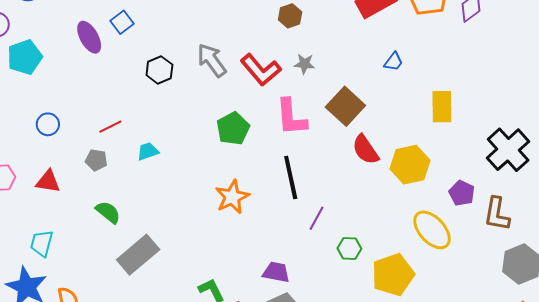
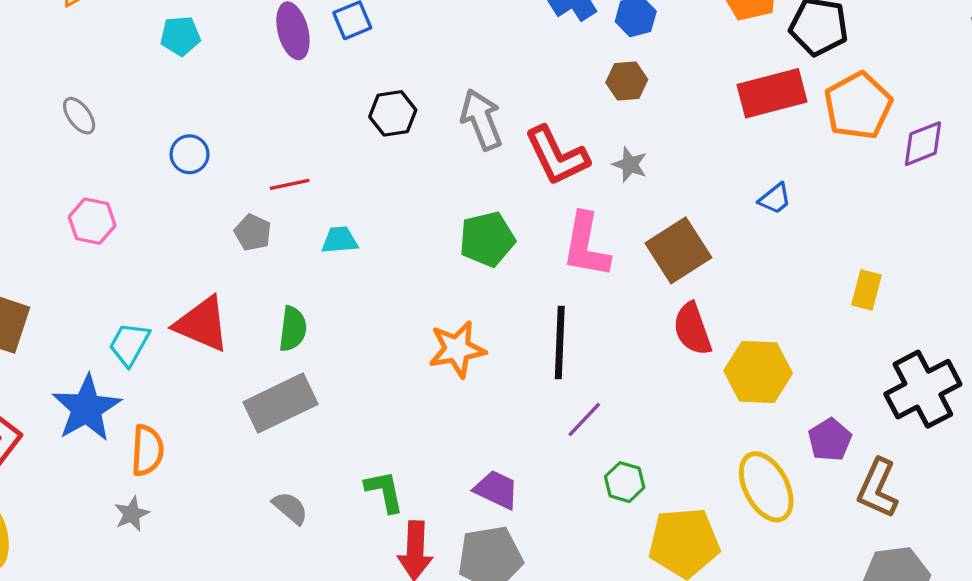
cyan pentagon: (25, 57) -> (180, 36), size x0.7
yellow rectangle: (442, 107) -> (866, 290), moved, size x0.7
red triangle: (48, 182) -> (202, 324), moved, size x1.4
green semicircle: (108, 212) -> (293, 329), moved, turned 44

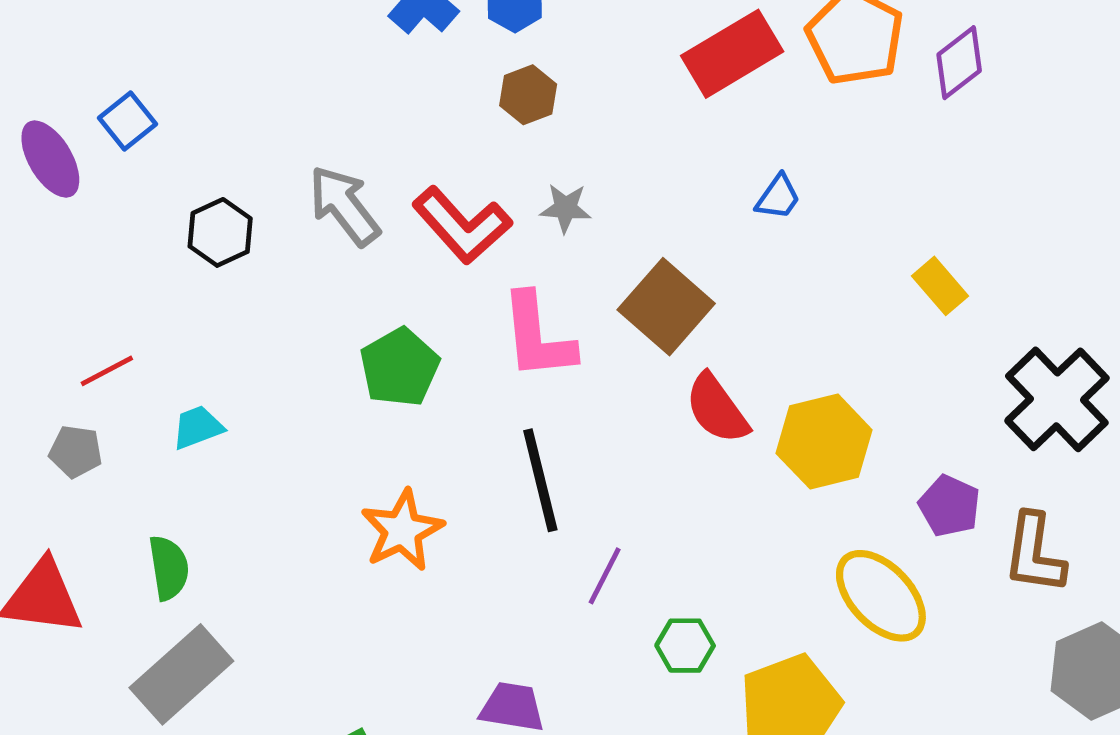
yellow rectangle: (866, 290) -> (940, 286), turned -39

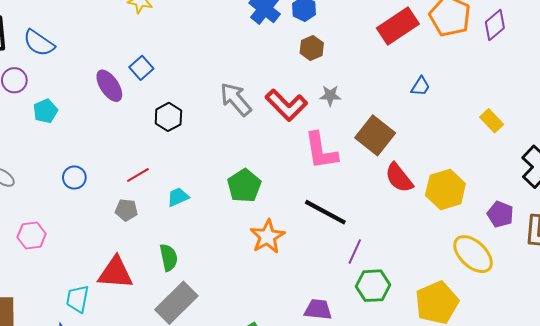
black hexagon: (220, 232) -> (168, 117), moved
green pentagon: (400, 367) -> (244, 186), moved
black line: (540, 480) -> (325, 212), turned -45
green hexagon: (685, 646) -> (373, 286), moved, size x1.4

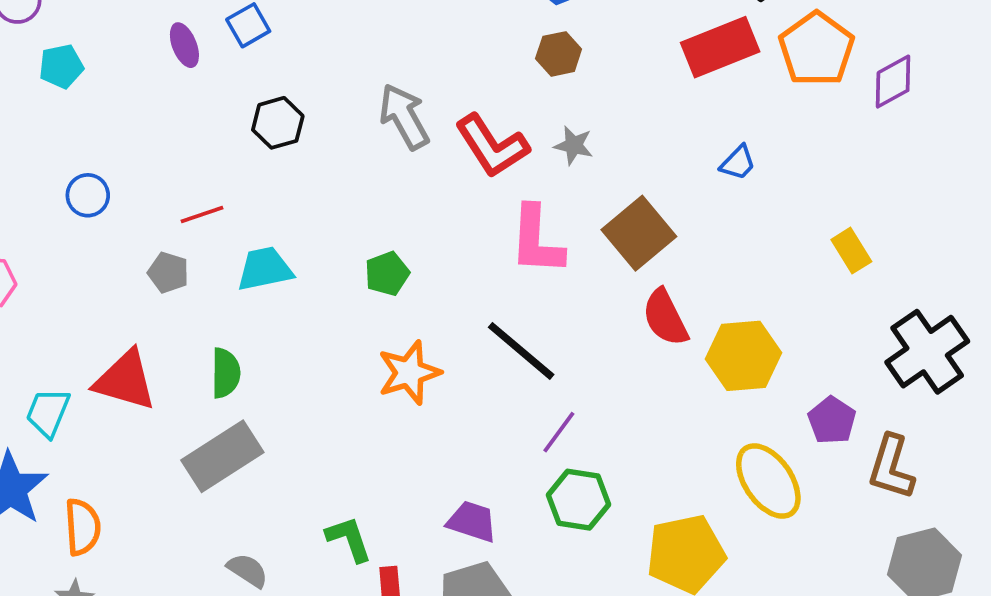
purple ellipse: (109, 86) -> (184, 45), size x0.7
green pentagon: (244, 186) -> (387, 274), size x0.7
cyan trapezoid: (178, 197) -> (265, 269), size x1.4

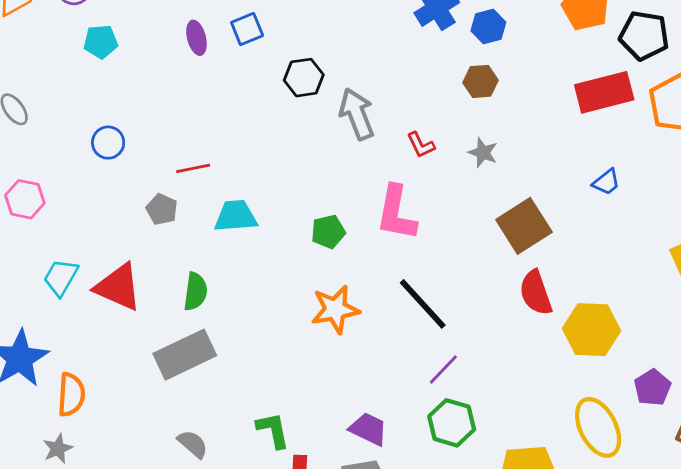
black hexagon: (278, 123) -> (304, 78), moved
red L-shape: (492, 146) -> (421, 145), size x0.5
pink L-shape: (537, 240) -> (396, 213), moved
cyan trapezoid: (48, 413) -> (61, 277), moved

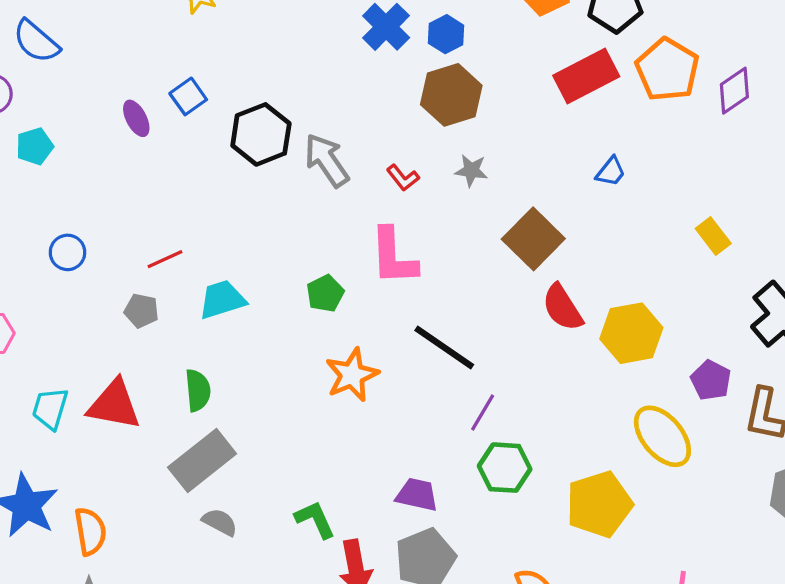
black hexagon: (304, 78) -> (261, 134), size x1.4
brown hexagon: (481, 81) -> (451, 95), size x1.6
gray semicircle: (193, 444) -> (220, 522), moved

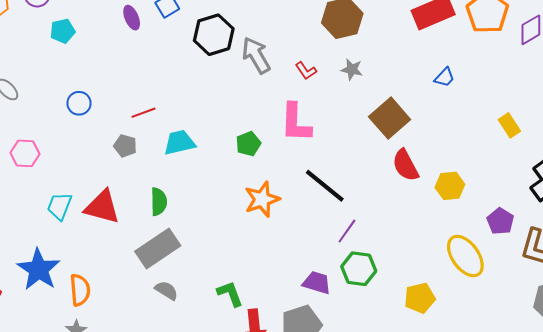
yellow hexagon: (631, 333) -> (450, 186), size x0.7
purple trapezoid: (417, 495) -> (317, 283), moved
yellow pentagon: (599, 504) -> (420, 298), size x0.7

